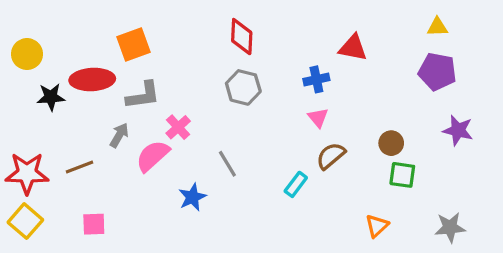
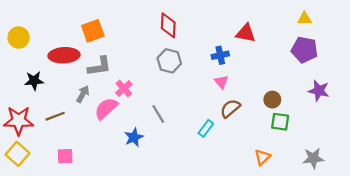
black star: (51, 97) -> (34, 81), moved

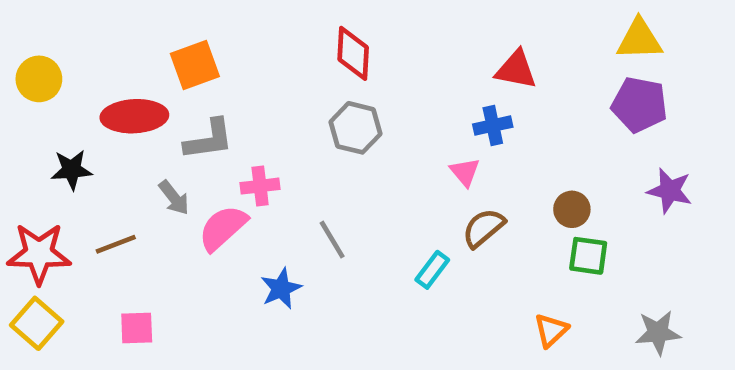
yellow triangle: (304, 19) -> (639, 39), size x1.5
blue cross: (220, 55) -> (493, 126), moved
pink cross: (124, 88) -> (260, 186), turned 35
gray arrow: (83, 94) -> (174, 198), turned 112

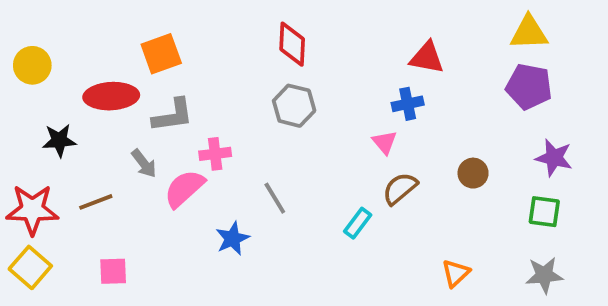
green square: (588, 256) -> (544, 212), moved

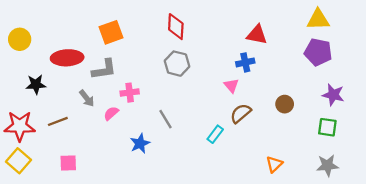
orange square: (161, 54) -> (111, 32), moved
pink semicircle: (184, 188) -> (111, 113), size x0.6

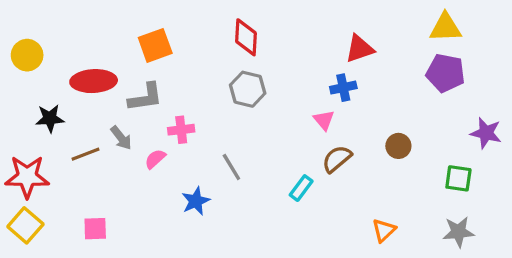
red triangle: (257, 35) -> (360, 49), turned -30
purple star: (333, 95) -> (486, 133), moved
brown line: (58, 121) -> (85, 154), moved

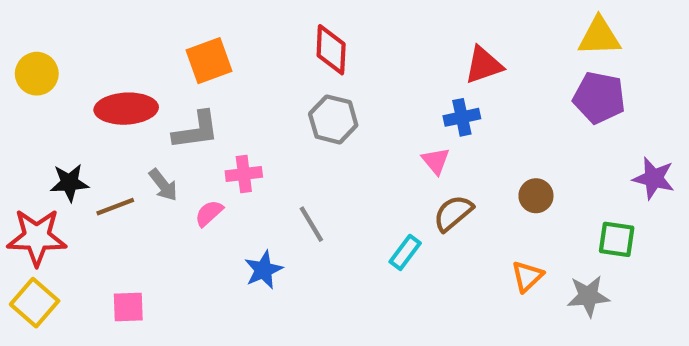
black star: (50, 118) -> (69, 183), moved
orange triangle: (384, 230) -> (527, 276), moved
gray star: (458, 232) -> (588, 296), moved

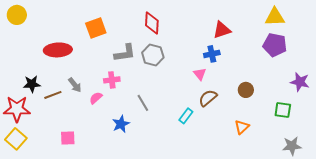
yellow circle: (37, 74) -> (17, 15), moved
gray L-shape: (196, 130) -> (125, 53), moved
gray star: (588, 296) -> (292, 146), moved
pink square: (128, 307) -> (68, 138), moved

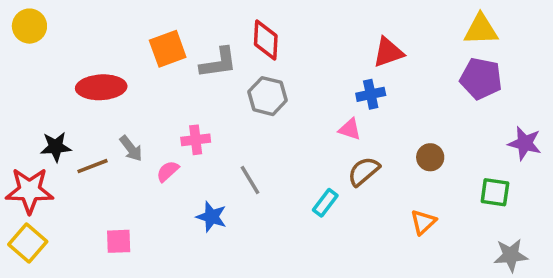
gray L-shape: (125, 53) -> (218, 63), moved
pink triangle: (200, 74) -> (350, 129), turned -32
blue star: (121, 124) -> (211, 217), turned -30

